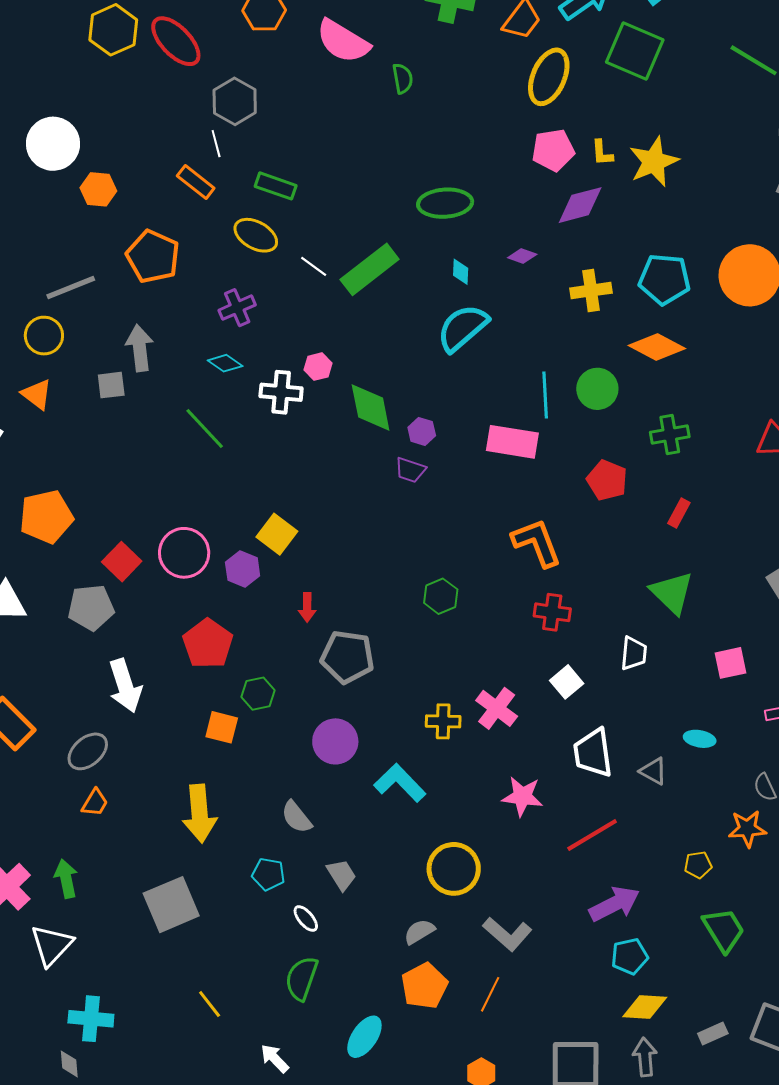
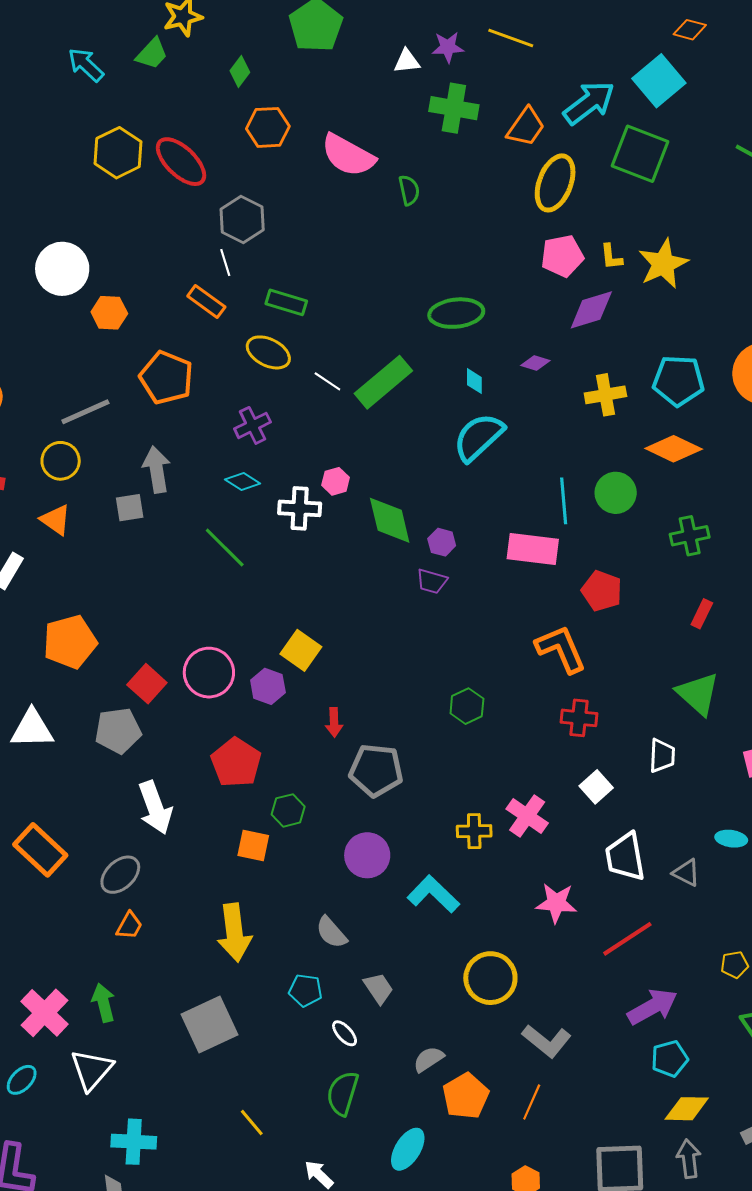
red pentagon: (607, 480) -> (602, 591), moved
gray semicircle: (419, 932) -> (429, 1059), moved

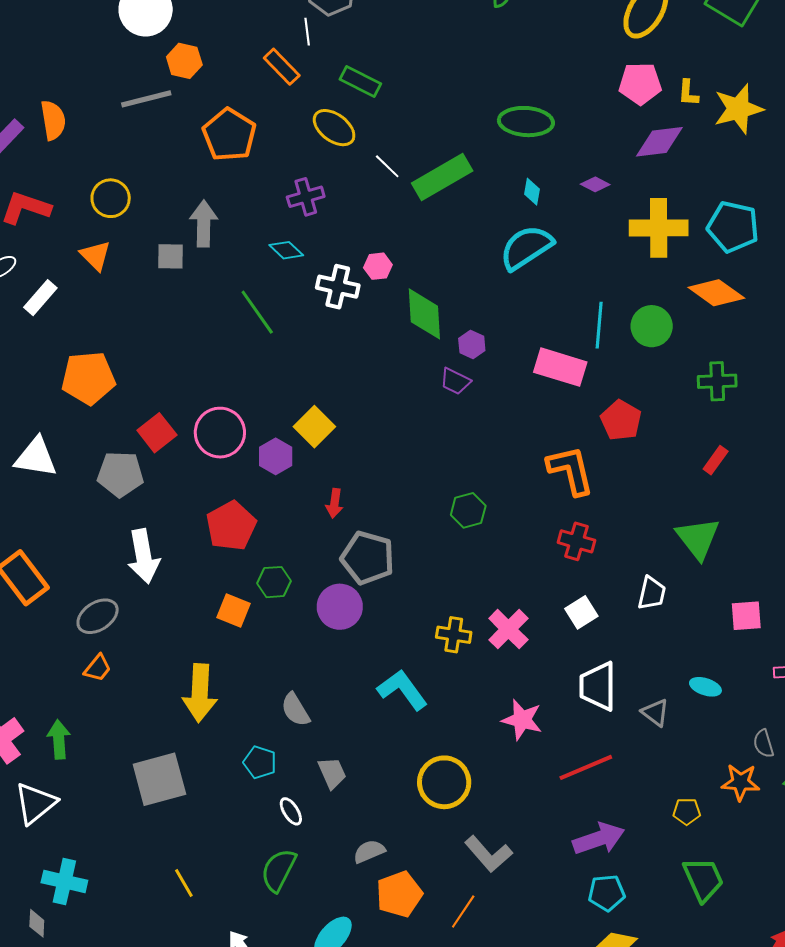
yellow cross: (605, 395) -> (659, 228), size x1.4
gray line: (85, 412) -> (146, 99), moved
purple circle: (367, 855) -> (340, 607), moved

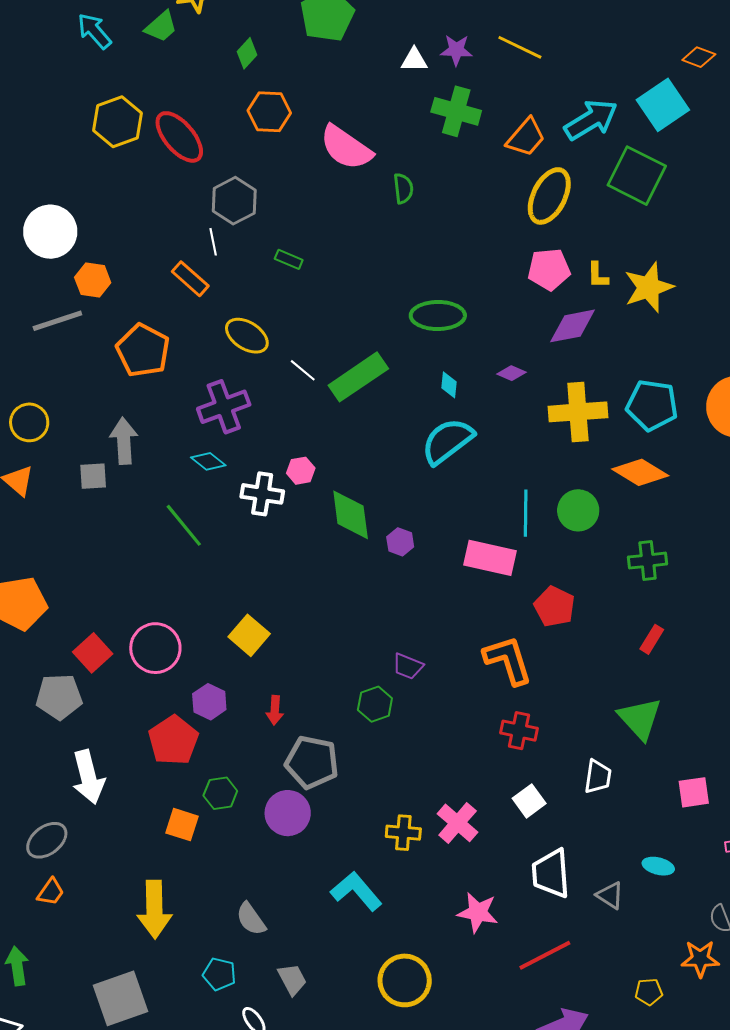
green rectangle: (360, 81) -> (289, 259), moved, size x0.7
purple cross: (306, 197) -> (224, 407), size x1.4
purple trapezoid: (455, 381) -> (408, 666), moved
purple hexagon: (276, 456) -> (209, 702), moved
green hexagon: (468, 510) -> (375, 704), moved

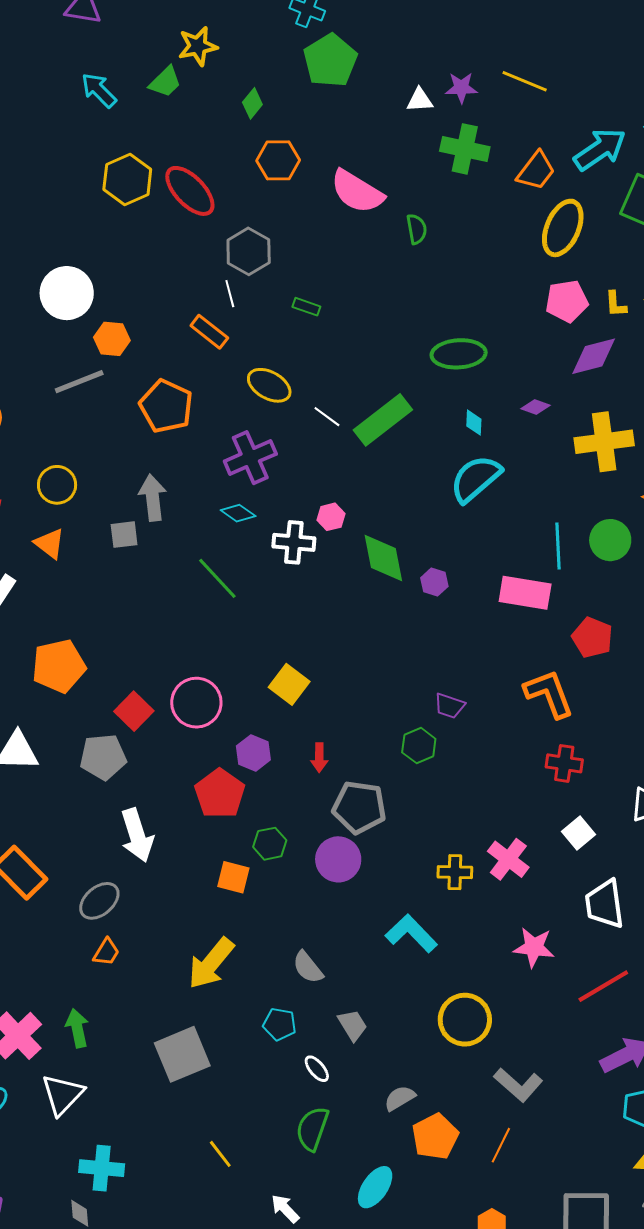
yellow arrow: (154, 909) -> (211, 963), turned 44

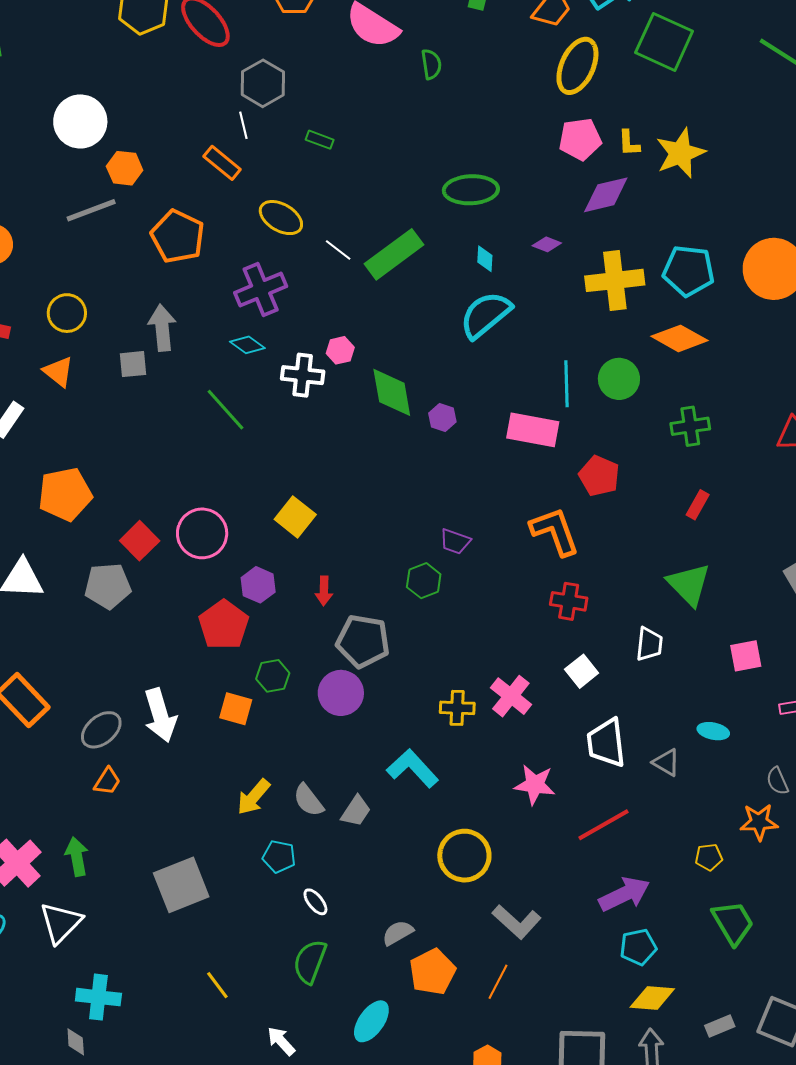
white arrow: (137, 835) -> (160, 715), moved
yellow arrow: (211, 963) -> (254, 797), moved, size x0.7
gray trapezoid: (353, 1025) -> (356, 811), moved, turned 64

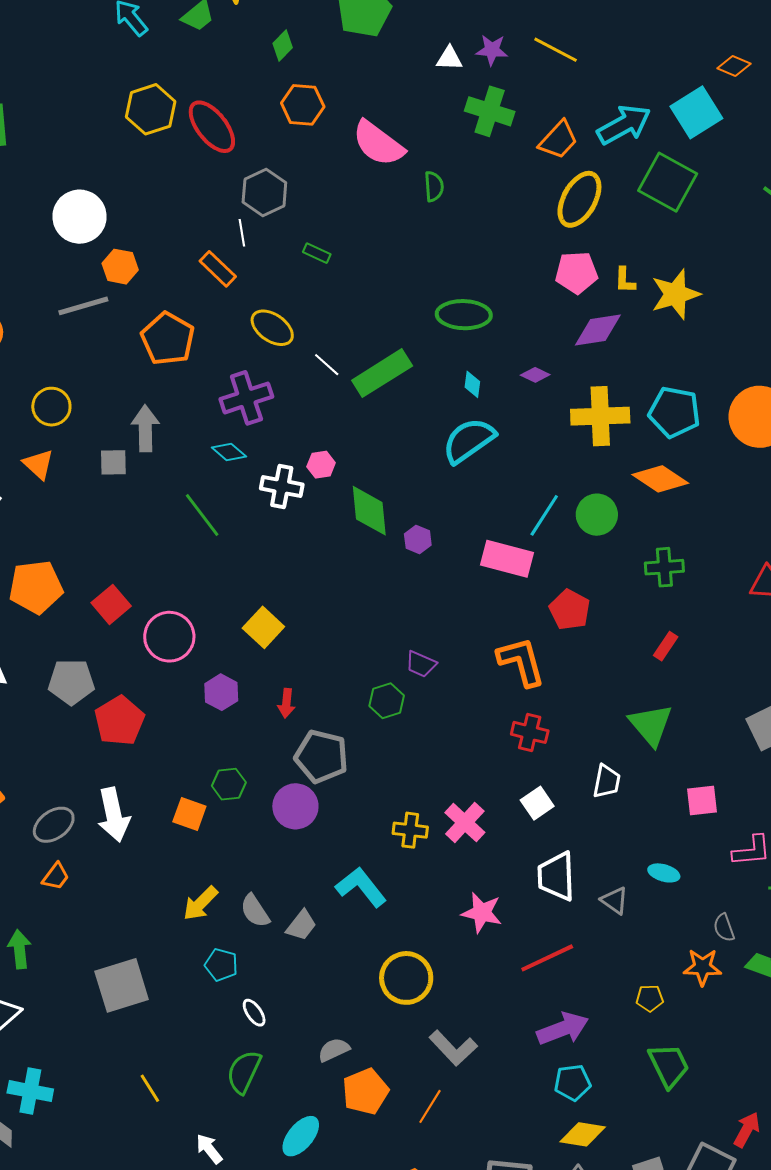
cyan line: (567, 384) -> (544, 515), turned 30
red square: (140, 541) -> (111, 604), moved
red pentagon: (224, 625) -> (119, 721), moved

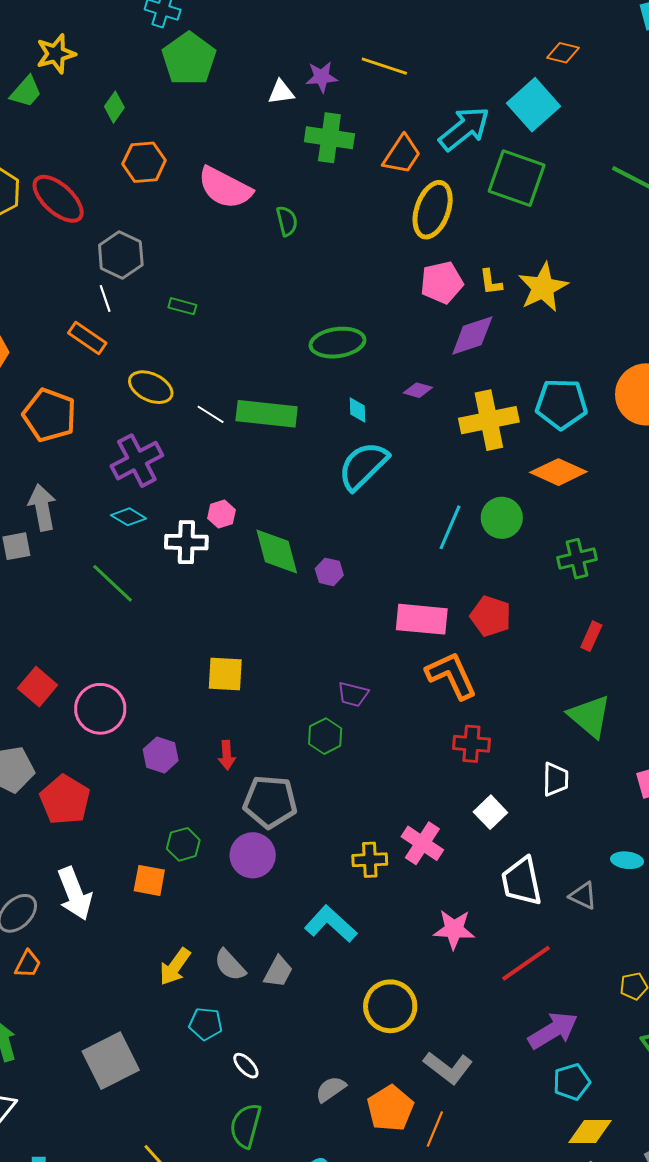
green rectangle: (382, 373) -> (267, 414), turned 48
pink rectangle: (507, 559) -> (422, 619), moved
yellow square: (263, 627) -> (225, 674), moved, turned -30
orange pentagon: (365, 1091) -> (390, 1108), moved

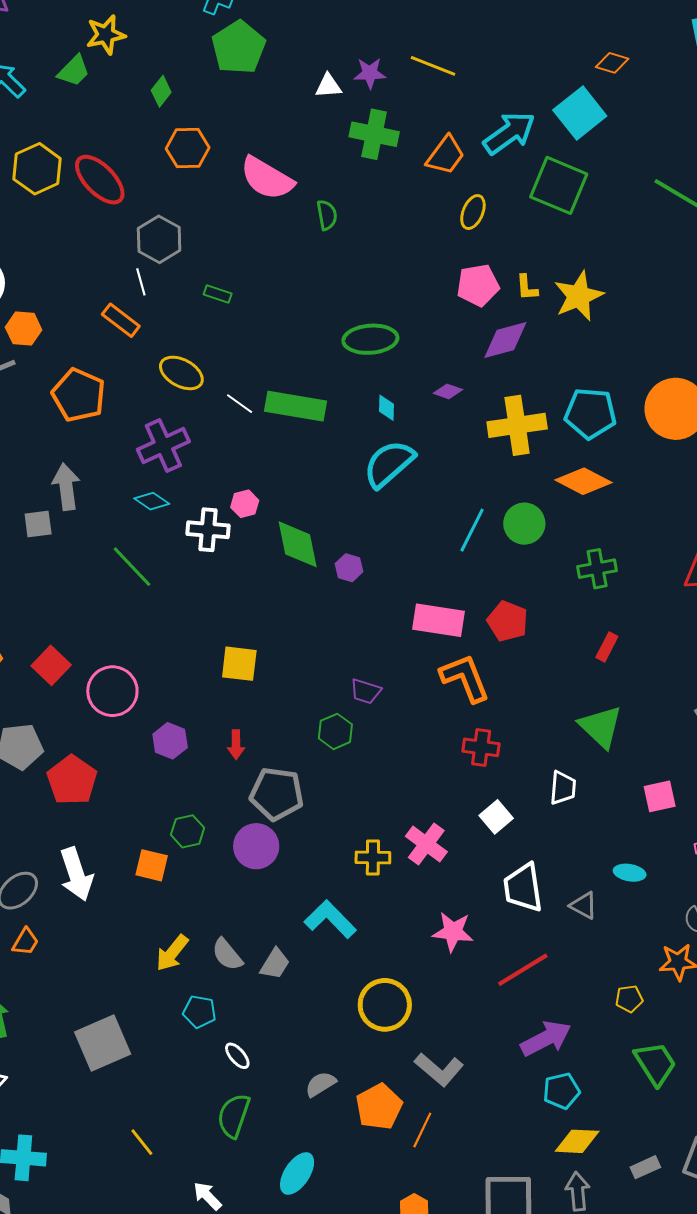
yellow ellipse: (433, 210) -> (473, 212), size x0.6

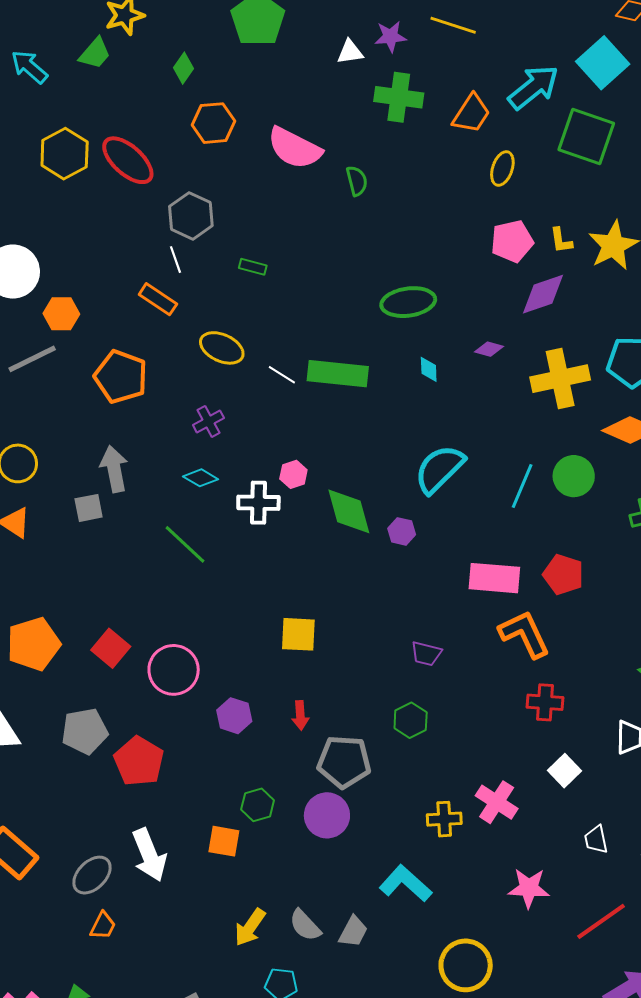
purple cross: (163, 445) -> (208, 421), size x0.6
cyan semicircle: (389, 464) -> (439, 469), moved
green hexagon: (335, 731) -> (411, 720), moved
white trapezoid: (523, 888) -> (596, 840), size x0.6

